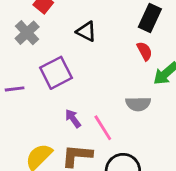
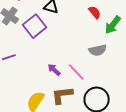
purple square: (56, 73) -> (35, 26), moved

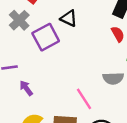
purple arrow: (54, 70) -> (26, 88), moved

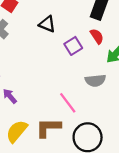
purple square: (46, 37) -> (73, 46), moved, size x0.7

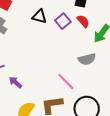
purple square: (73, 46) -> (63, 21), moved

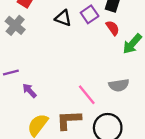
purple square: (63, 21) -> (90, 14), moved
gray semicircle: (87, 59) -> (119, 85), moved

